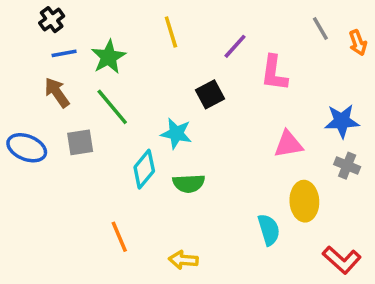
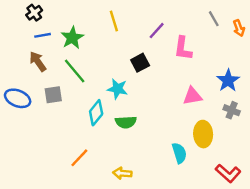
blue star: (342, 121) -> (228, 81), turned -30
orange line: (119, 237) -> (79, 158), turned 66

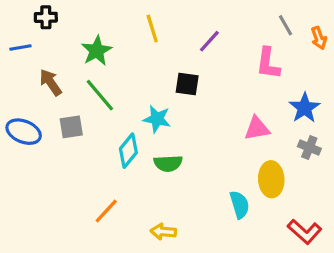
black cross: (34, 13) -> (46, 17), turned 35
blue line: (43, 35) -> (20, 48), moved
pink L-shape: (183, 48) -> (268, 63), moved
black square: (140, 63) -> (187, 84), turned 36

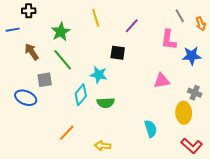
blue star: (305, 108) -> (192, 56), moved, turned 30
blue ellipse: (24, 132) -> (26, 98), moved
yellow ellipse: (271, 179) -> (184, 113), moved

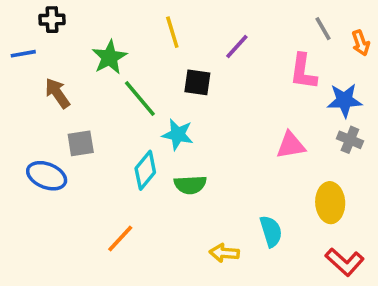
black square: (118, 53) -> (197, 82), moved
green line: (63, 60) -> (140, 99), moved
gray cross: (195, 93) -> (350, 140), moved
yellow arrow: (103, 146) -> (224, 253), moved

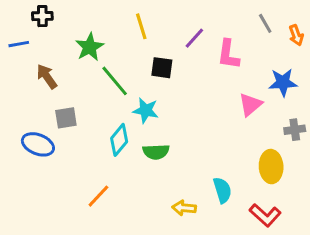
pink L-shape: (303, 72) -> (228, 54), moved
gray cross: (350, 140) -> (295, 130), moved, turned -30
pink triangle: (291, 145) -> (250, 105), moved, turned -30
red L-shape: (345, 262) -> (265, 215), moved

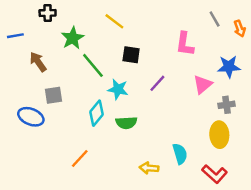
black cross: (42, 16) -> (48, 13), moved
yellow line: (141, 26) -> (114, 21), turned -36
purple line: (194, 38) -> (157, 83), moved
gray cross: (295, 130) -> (226, 105), moved

